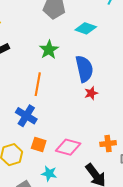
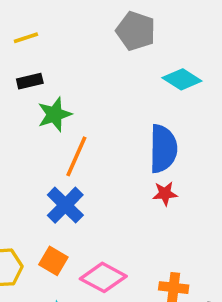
green star: (49, 50) -> (54, 114), moved
blue cross: (26, 116) -> (65, 205), moved

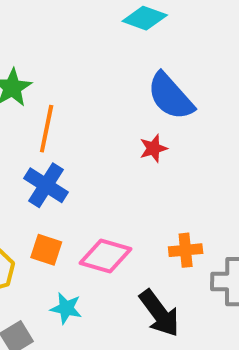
blue semicircle: (163, 149) -> (170, 96), moved, turned 150

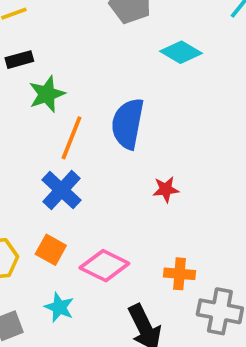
blue semicircle: (170, 96) -> (128, 124), moved, turned 42
red star: (153, 148) -> (166, 189), moved

